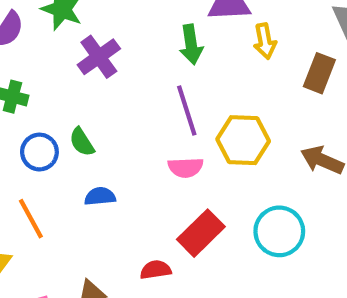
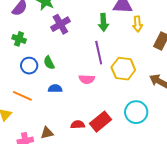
pink semicircle: (186, 167) -> (87, 79), moved
orange line: (31, 219) -> (22, 96), turned -42
red rectangle: (201, 233) -> (101, 122), moved

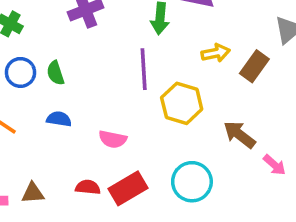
yellow arrow: (137, 24) -> (216, 53), moved, turned -105
pink semicircle: (87, 79) -> (113, 139), moved

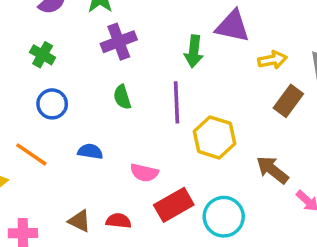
yellow arrow: (216, 53) -> (272, 60), moved
green semicircle: (55, 73) -> (122, 97), moved
red rectangle: (128, 188) -> (174, 205), moved
brown triangle: (33, 193) -> (79, 221), moved, turned 30

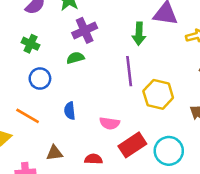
green semicircle: (122, 97) -> (75, 58), moved, turned 96
blue semicircle: (90, 151) -> (70, 111), turned -102
brown triangle: (79, 221) -> (55, 153), moved, turned -30

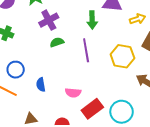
green semicircle: (75, 58) -> (57, 42), moved
blue circle: (40, 79) -> (16, 70), moved
yellow hexagon: (158, 94) -> (122, 56), moved

